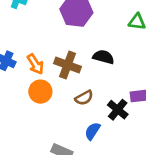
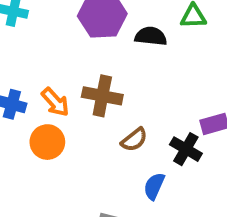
black semicircle: (103, 57) -> (151, 36), moved
orange circle: (40, 92) -> (47, 142), moved

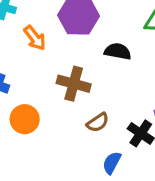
black semicircle: (151, 36) -> (118, 51), moved
orange arrow: (55, 102) -> (35, 38), moved

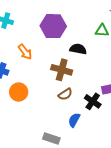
orange arrow: (35, 38) -> (25, 52), moved
brown cross: (74, 84) -> (62, 70), moved

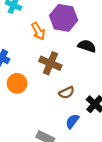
orange arrow: (25, 52) -> (38, 31), moved
brown cross: (62, 70) -> (50, 63), moved

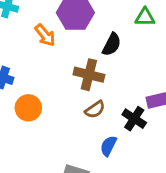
black semicircle: (87, 46) -> (112, 44), turned 108
brown cross: (50, 63) -> (89, 75), moved

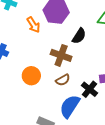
orange circle: (28, 108) -> (31, 76), moved
blue semicircle: (108, 146) -> (70, 106), size x1.6

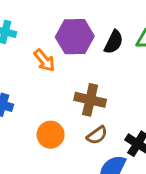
black semicircle: (79, 36) -> (114, 42), moved

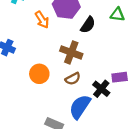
black semicircle: (114, 42) -> (88, 25), moved

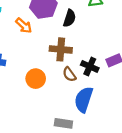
brown semicircle: (73, 79) -> (69, 74), turned 98
black cross: (101, 89) -> (90, 66), moved

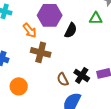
brown cross: (61, 49) -> (41, 52), moved
orange circle: (36, 79) -> (19, 86), moved

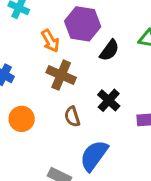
black cross: (82, 75) -> (109, 100), moved
brown semicircle: (63, 79) -> (72, 117), moved

